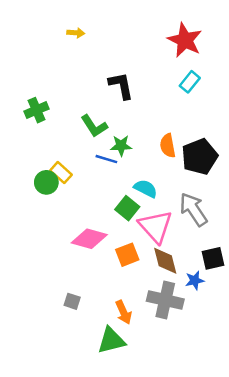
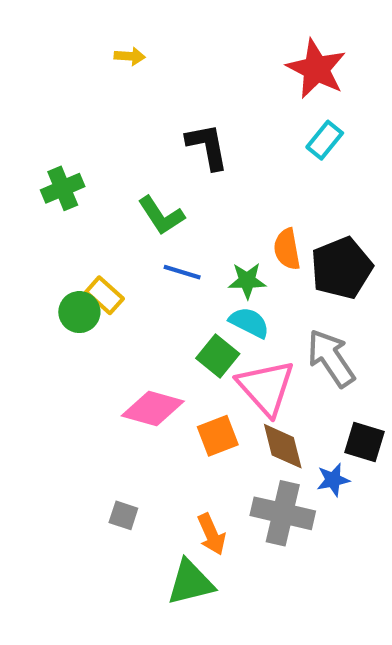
green star: (121, 146) -> (247, 281), moved
black square: (213, 258) -> (365, 442), turned 30

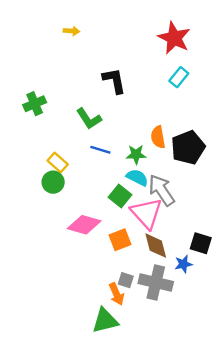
green circle: (79, 312) -> (53, 182), moved
gray arrow: (331, 358) -> (162, 190), moved
gray square: (123, 515) -> (126, 280), moved

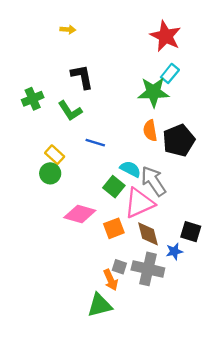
black L-shape: (114, 81) -> (82, 77), moved
green L-shape: (89, 119) -> (70, 111), moved
green star: (136, 154) -> (153, 92), moved, size x1.6
pink triangle: (147, 213) -> (139, 203), turned 48

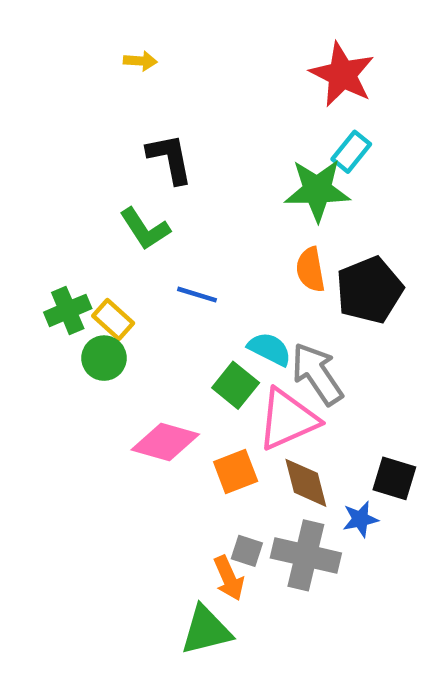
green cross: (33, 99) -> (68, 310), moved

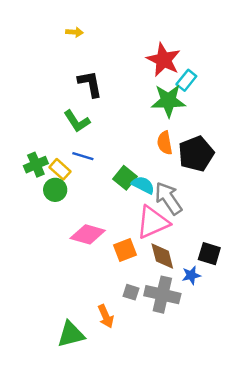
red star: (342, 75) -> (164, 60), moved
blue line: (197, 295) -> (83, 156), moved
green square: (236, 385) -> (125, 178), moved
orange arrow: (229, 578) -> (106, 316), moved
green triangle: (206, 630) -> (71, 334), moved

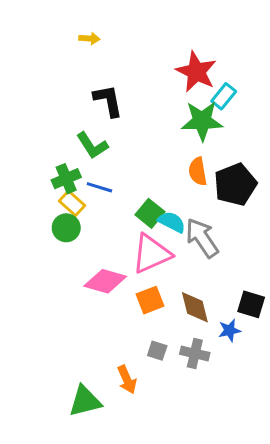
green cross: (36, 165) -> (66, 179), moved
pink triangle: (153, 222) -> (151, 254), moved
gray cross: (162, 295) -> (195, 353), size x0.7

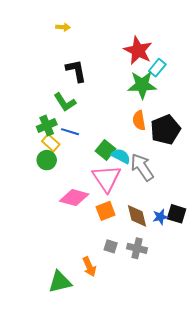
pink triangle: (151, 254) -> (107, 178), turned -40
blue star: (229, 330) -> (160, 217), moved

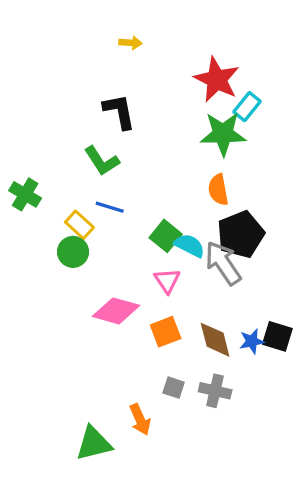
yellow arrow: (63, 27) -> (130, 43), moved
green cross: (47, 126) -> (25, 194), moved, turned -36
black pentagon: (165, 130) -> (241, 234), moved
pink triangle: (107, 178) -> (167, 281), size x0.6

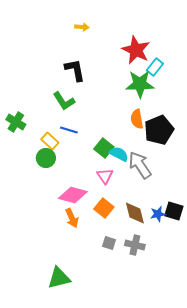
black pentagon: (241, 234) -> (159, 130), moved
orange square: (166, 332) -> (104, 208), turned -30
orange arrow: (140, 419) -> (72, 218), moved

